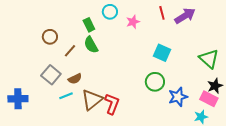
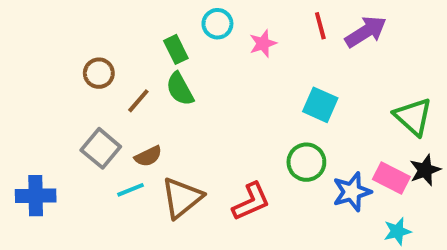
pink rectangle: (209, 99) -> (391, 178), moved
red L-shape: (112, 104) -> (251, 202), moved, turned 45

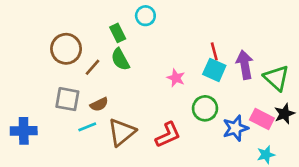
red line: (320, 26) -> (214, 51), moved
purple arrow: (366, 32) -> (245, 65), moved, turned -68
pink star: (263, 44) -> (176, 78), moved, turned -30
brown circle: (99, 73) -> (66, 49), size x1.5
gray square: (101, 148) -> (67, 99), turned -30

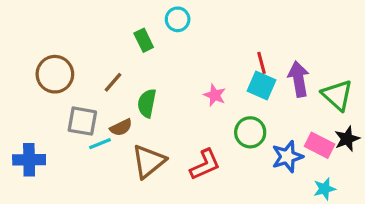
brown circle: (66, 49) -> (55, 74), moved
green semicircle: (120, 59) -> (147, 103), moved, turned 40
cyan line: (87, 127) -> (100, 144), moved

